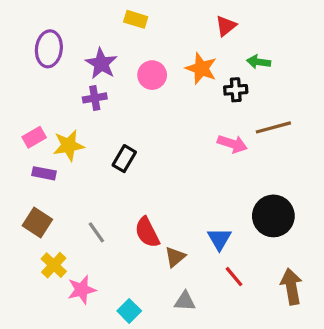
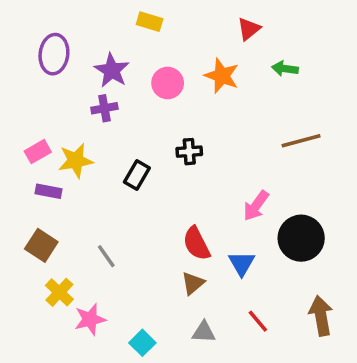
black cross: (236, 90) -> (189, 152), moved
pink arrow: (232, 144) -> (256, 206), moved, turned 108
red semicircle: (147, 232) -> (196, 244), moved
red line: (234, 277) -> (258, 321), moved

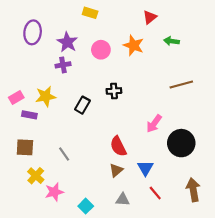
pink rectangle: (38, 152) -> (16, 97), moved
brown square: (41, 245) -> (25, 147), turned -30
blue triangle: (242, 263) -> (145, 168), moved

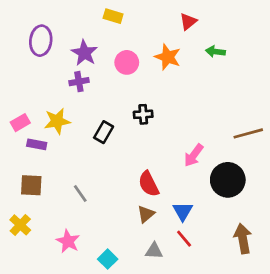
brown line: (181, 84) -> (248, 133), moved
yellow cross: (36, 176) -> (20, 225), moved
pink star: (54, 192) -> (68, 241), turned -30
red line: (155, 193) -> (184, 239), moved

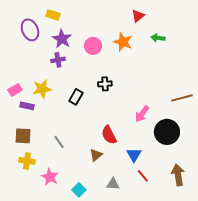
yellow rectangle: (113, 16) -> (53, 15), moved
purple ellipse: (41, 41) -> (30, 30), turned -30
brown triangle: (146, 214) -> (96, 155), moved
yellow cross: (20, 225) -> (27, 161), moved, turned -35
red line: (184, 239) -> (143, 176), moved

